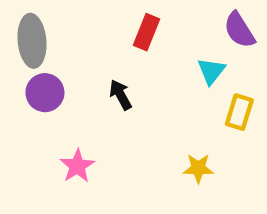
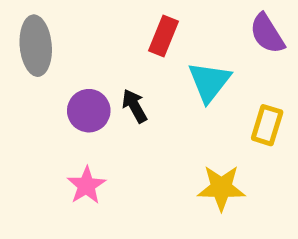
cyan triangle: (211, 71) -> (209, 82), moved, size x1.4
purple circle: (45, 93) -> (89, 111), moved
yellow star: (198, 168) -> (221, 188), size x1.4

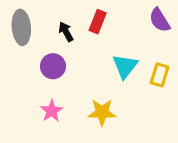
cyan triangle: (209, 82) -> (125, 66), moved
black arrow: (135, 106) -> (66, 32), moved
yellow star: (221, 188) -> (102, 112), moved

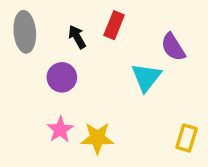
purple semicircle: (160, 20) -> (173, 47), moved
yellow rectangle: (160, 75) -> (187, 138), moved
yellow star: (102, 112) -> (97, 138), moved

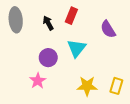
purple circle: (62, 77) -> (48, 58), moved
cyan triangle: (146, 77) -> (77, 48), moved
yellow star: (97, 138) -> (87, 86), moved

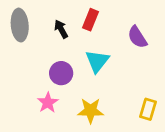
yellow star: (87, 86) -> (91, 111), moved

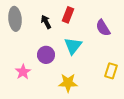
pink star: (48, 103) -> (23, 72), moved
yellow rectangle: (148, 109) -> (111, 71), moved

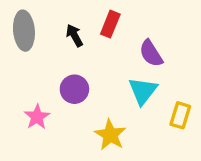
purple semicircle: (103, 28) -> (151, 53), moved
cyan triangle: (73, 46) -> (143, 91), moved
yellow star: (68, 83) -> (110, 135), turned 30

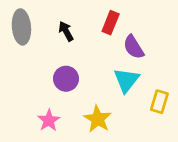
red rectangle: (110, 24) -> (111, 23), moved
pink star: (37, 117) -> (49, 120), moved

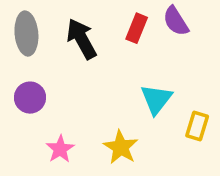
black arrow: (66, 31) -> (82, 39), size x1.6
purple semicircle: (134, 47) -> (176, 21), moved
purple circle: (66, 79) -> (30, 98), moved

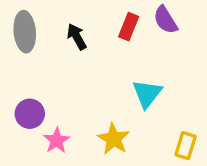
black arrow: (82, 39) -> (77, 37), size x0.7
purple circle: (30, 98) -> (30, 114), moved
yellow rectangle: (197, 126) -> (186, 146), moved

